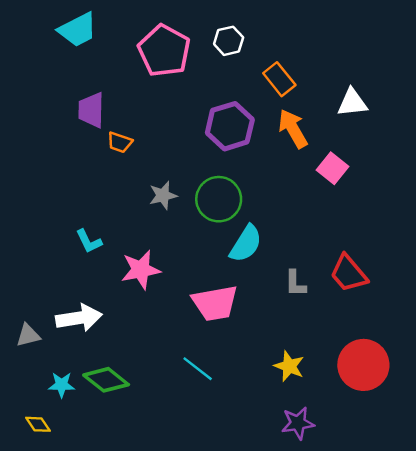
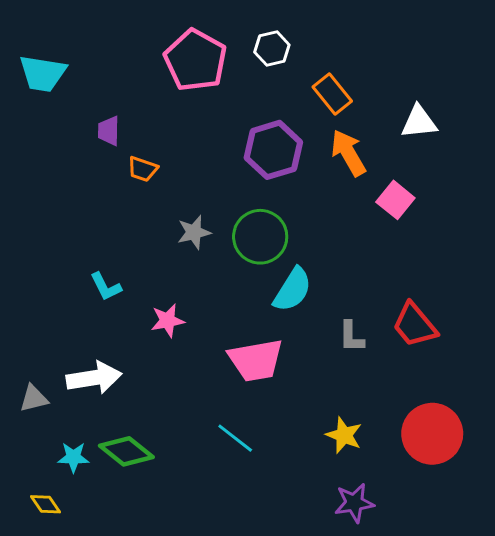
cyan trapezoid: (78, 30) -> (43, 73), moved, turned 36
purple trapezoid: (91, 110) -> (109, 131), size x0.7
pink star: (141, 270) -> (168, 321), size x0.7

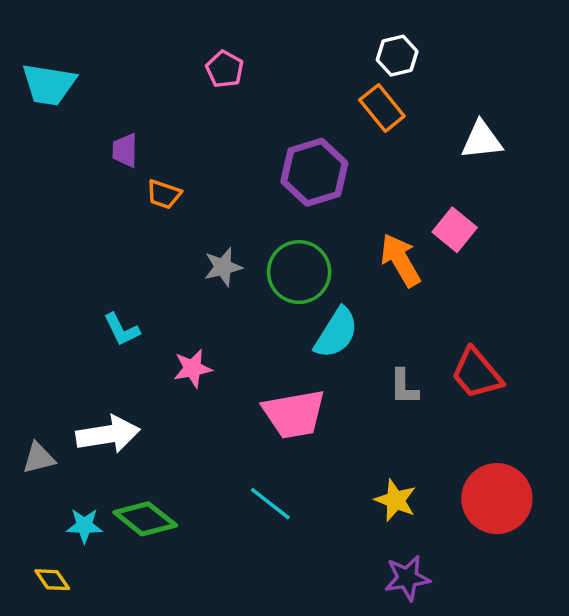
white hexagon: (272, 48) -> (397, 56), moved
pink pentagon: (195, 60) -> (225, 69), size x0.5
orange arrow: (348, 153) -> (401, 260), moved

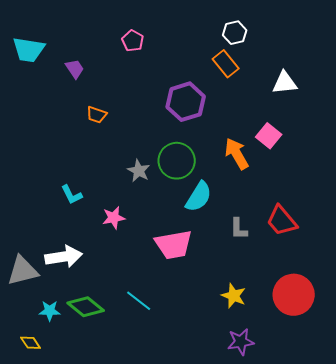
purple trapezoid: (125, 150) -> (75, 69), moved, turned 145
gray star: (223, 267) -> (139, 171), moved, turned -30
gray triangle: (39, 458) -> (23, 271), size x1.6
cyan line: (270, 504) -> (139, 301), moved

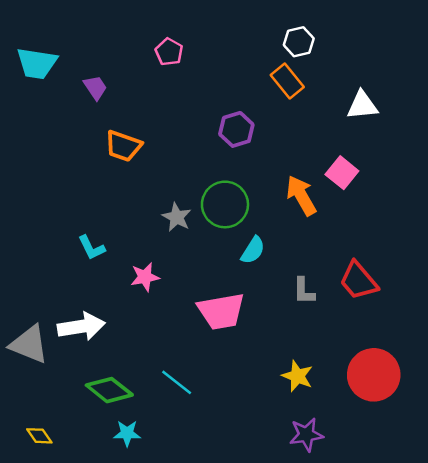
purple hexagon: (186, 102) -> (236, 129), size x0.7
orange trapezoid: (97, 115) -> (123, 146), size x1.4
cyan semicircle: (199, 197) -> (253, 250), size x0.7
gray triangle: (23, 271) -> (29, 344), turned 36
cyan star: (50, 311) -> (127, 433), moved

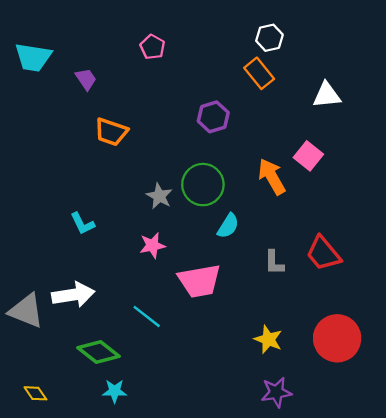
pink star: (145, 277) -> (152, 245), moved
cyan line: (177, 382) -> (147, 317), moved

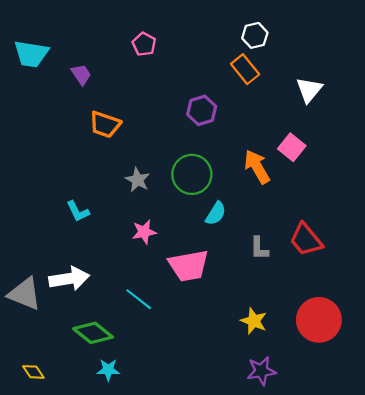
white triangle: (327, 95) -> (309, 90), turned -44
gray star: (159, 196) -> (138, 180), moved

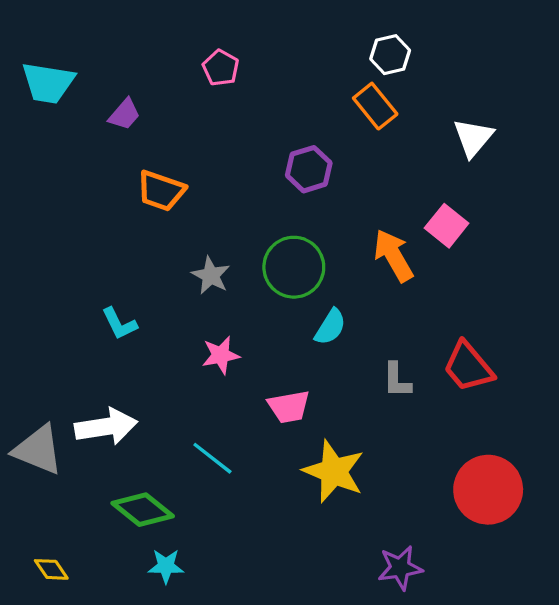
purple trapezoid: (81, 75) -> (124, 114), turned 75
pink trapezoid: (189, 266) -> (289, 407), size x0.7
yellow star: (254, 321) -> (334, 471), moved, size x1.5

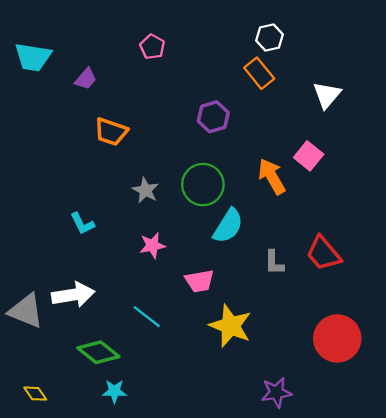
cyan semicircle: (330, 327) -> (228, 226), size x1.4

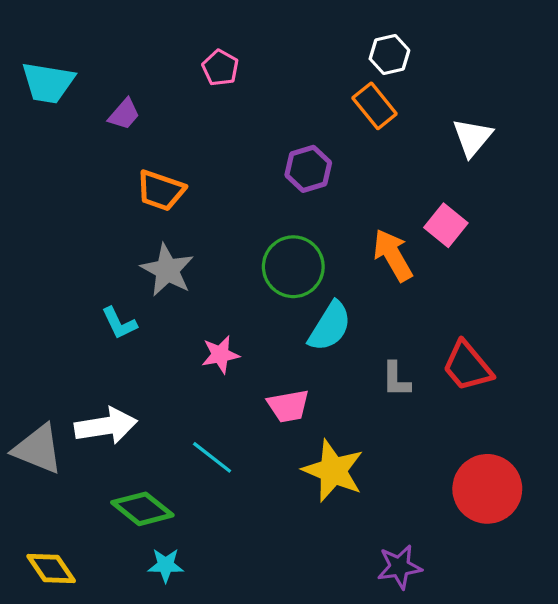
gray star: (145, 190) -> (167, 270), moved, size x1.4
yellow diamond: (35, 394) -> (51, 568), size x1.4

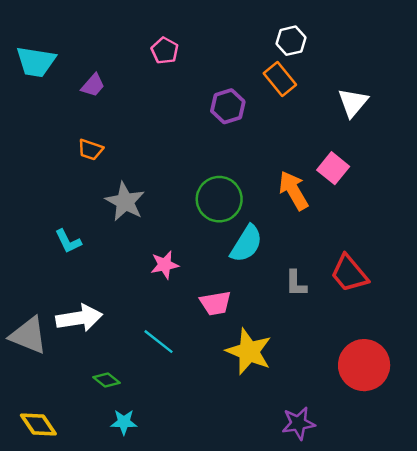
purple hexagon: (308, 169) -> (228, 106), moved
orange trapezoid: (161, 190) -> (90, 150), moved, size x0.7
cyan L-shape: (119, 323) -> (68, 241), moved
green diamond: (142, 509) -> (106, 380), size x0.6

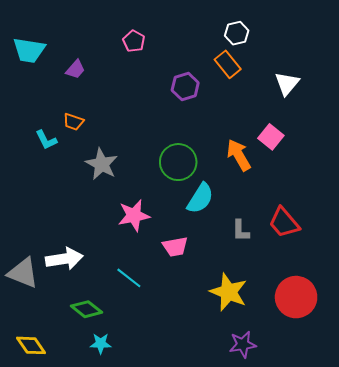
cyan L-shape: (68, 241) -> (46, 140), moved
pink star: (165, 265) -> (134, 215), size x1.4
yellow star: (249, 351) -> (229, 292), moved
green diamond: (106, 380) -> (87, 309), size x1.4

